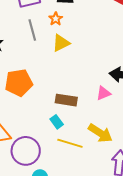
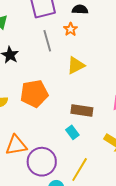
yellow triangle: (61, 43) -> (76, 65), moved
yellow line: (70, 143) -> (80, 169), moved, turned -75

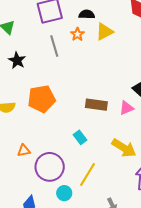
yellow triangle: (76, 65) -> (104, 32), moved
brown rectangle: (82, 111) -> (96, 105), moved
orange triangle: (16, 145) -> (24, 151), size x0.6

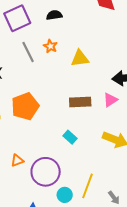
yellow triangle: (104, 32) -> (80, 58), moved, turned 30
orange star: (77, 34) -> (50, 46), moved
yellow line: (87, 174) -> (87, 186), moved

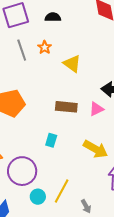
yellow triangle: (80, 58) -> (72, 64), turned 36
cyan rectangle: (70, 137) -> (51, 140), turned 56

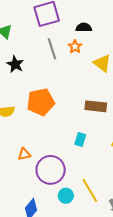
black semicircle: (53, 17) -> (84, 27), moved
yellow line: (62, 191) -> (90, 190), turned -60

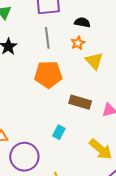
orange star: (75, 47) -> (78, 43), moved
orange pentagon: (41, 102) -> (48, 74), moved

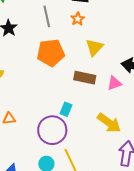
yellow triangle: (94, 61) -> (94, 47), moved, turned 30
purple circle: (24, 157) -> (52, 130), moved

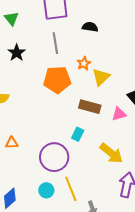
orange star: (78, 19) -> (84, 63), moved
cyan rectangle: (66, 109) -> (78, 134), moved

